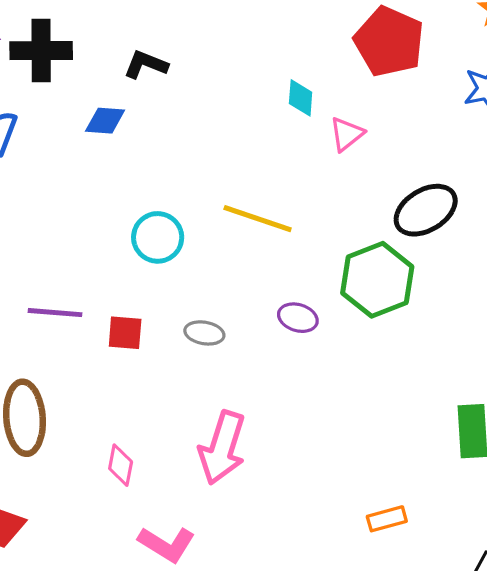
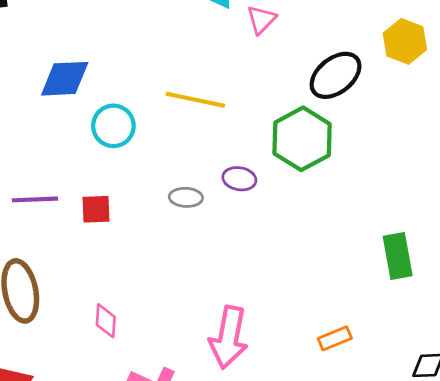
blue diamond: (105, 121) -> (65, 79), moved, size x1.5
gray ellipse: (204, 333) -> (186, 197), moved
pink arrow: (222, 448) -> (229, 337), moved

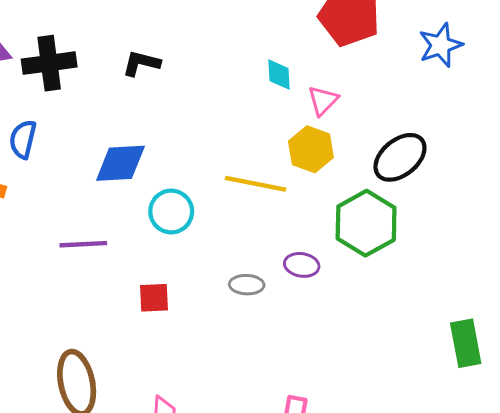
yellow hexagon: (405, 41) -> (311, 149), moved
purple line: (35, 199) -> (83, 244), moved

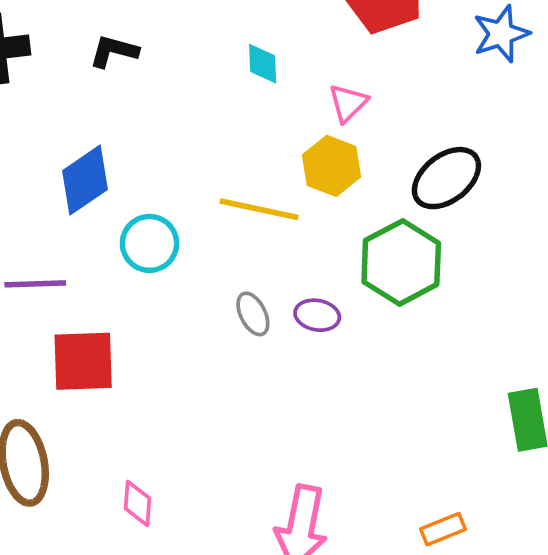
cyan diamond: (279, 75) -> (263, 64), moved
blue diamond: (120, 163) -> (85, 180), turned -32
gray ellipse: (247, 285) -> (253, 314), moved, turned 60
red square: (154, 298) -> (83, 361), moved, size x1.6

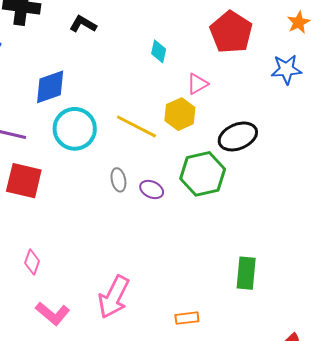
cyan circle: (150, 243) -> (75, 129), size x1.4

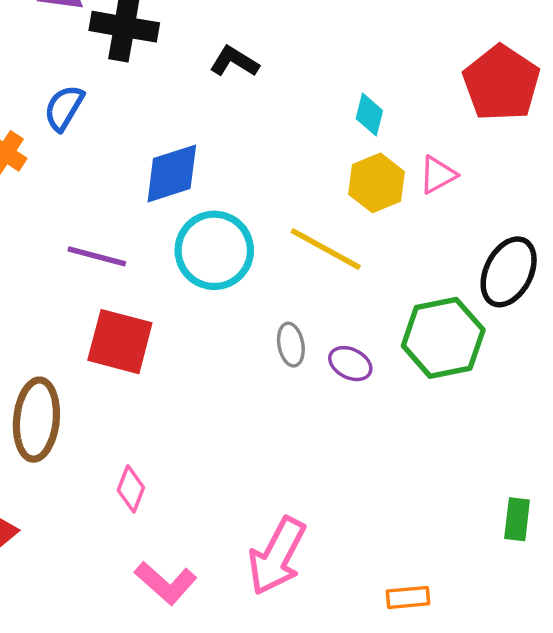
yellow hexagon: (180, 114) -> (377, 183), moved
black ellipse: (238, 136) -> (509, 272), turned -42
green rectangle: (246, 273) -> (517, 519), size x0.7

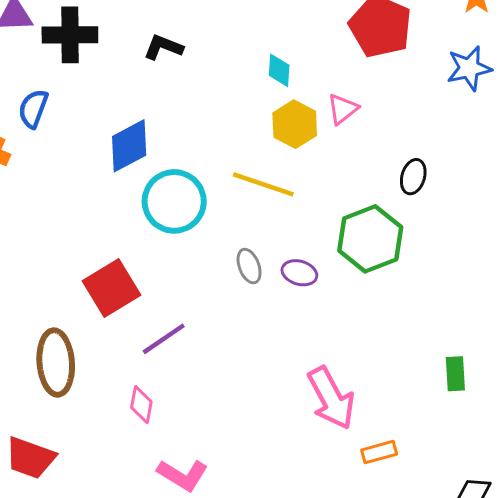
purple line: (97, 256) -> (164, 339), moved, turned -39
black ellipse: (509, 272) -> (413, 177), size x0.6
red square: (120, 342) -> (111, 288), turned -36
pink arrow: (277, 556) -> (331, 398), moved, turned -46

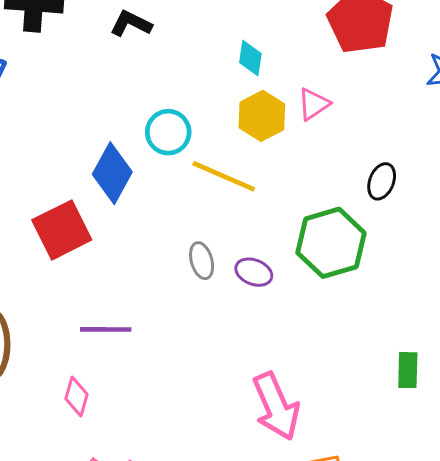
blue diamond: (129, 146) -> (112, 173), moved, turned -38
cyan circle: (174, 201) -> (168, 132), moved, size x0.7
red square: (111, 288) -> (62, 230), moved
purple line: (164, 339) -> (106, 329), turned 30
green rectangle: (455, 374) -> (408, 370), moved

